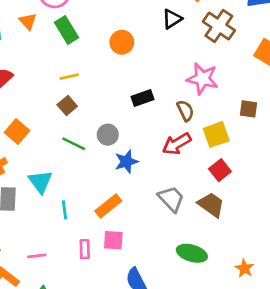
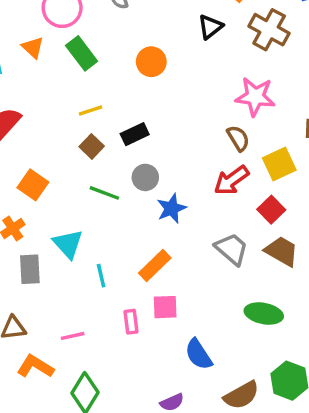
black rectangle: (143, 98) -> (135, 134), moved
red square: (220, 170) -> (271, 210), moved

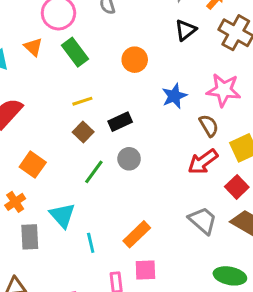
green line: (104, 193) -> (94, 172), turned -75
blue star: (172, 208) -> (174, 96), moved

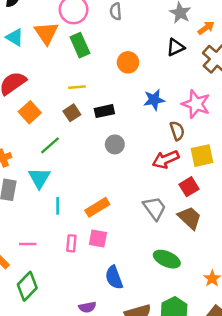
orange triangle: (33, 47) -> (46, 33), size x1.5
gray circle: (129, 159) -> (115, 144), moved
orange square: (33, 165) -> (30, 112), moved
green line: (94, 172) -> (50, 145), moved

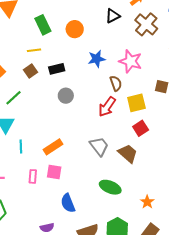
green rectangle: (80, 45) -> (43, 25), moved
red arrow: (166, 159) -> (107, 107), turned -30
red square: (189, 187) -> (141, 128), moved

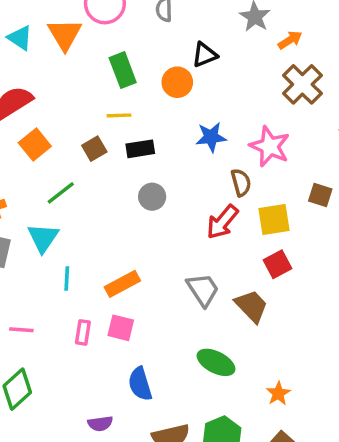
black triangle: (113, 16) -> (205, 55), moved
yellow line: (34, 50) -> (119, 115), moved

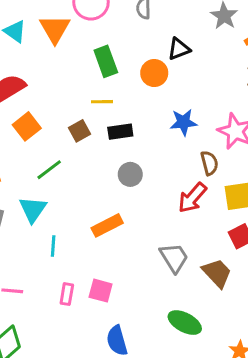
orange rectangle: (122, 284) -> (107, 225), moved

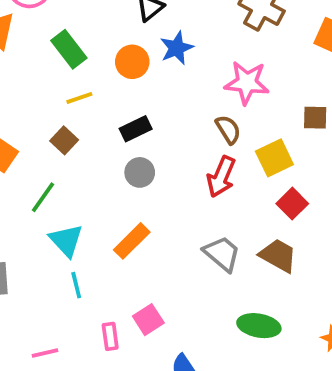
orange circle: (154, 73) -> (132, 62), moved
blue star: (183, 122) -> (177, 48), moved
black rectangle: (120, 132) -> (136, 129), moved
cyan triangle: (33, 209) -> (66, 240), moved
pink square: (101, 291) -> (148, 320), turned -30

